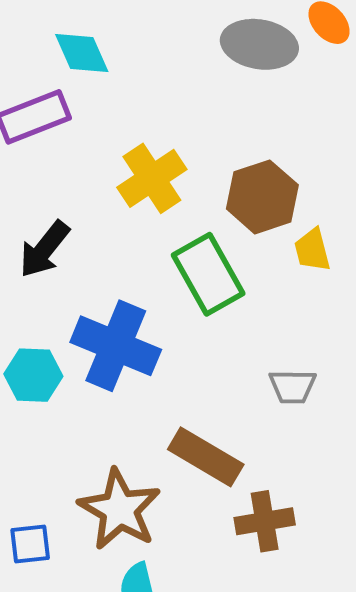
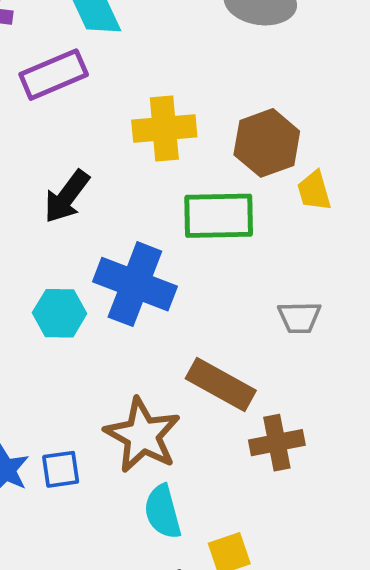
yellow cross: (152, 178) -> (164, 129), turned 30
green rectangle: (208, 274) -> (219, 216), turned -60

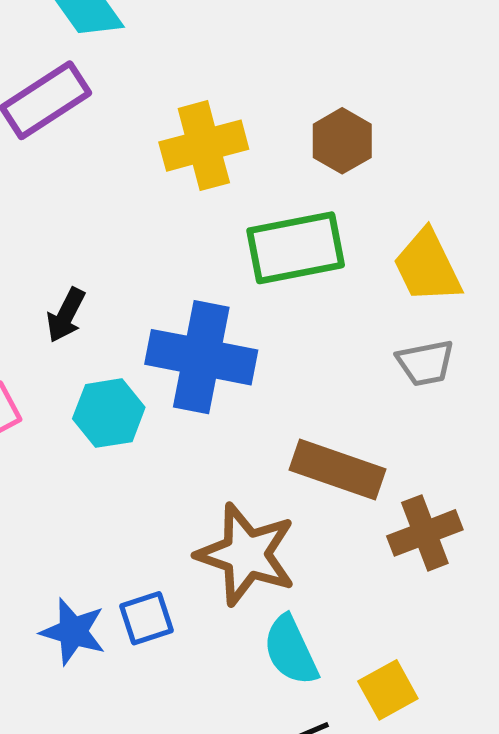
brown hexagon: (267, 143) -> (342, 141), size x0.7
yellow trapezoid: (314, 191) -> (427, 266), moved, size x1.4
black arrow: (67, 197) -> (66, 315), moved, size x0.7

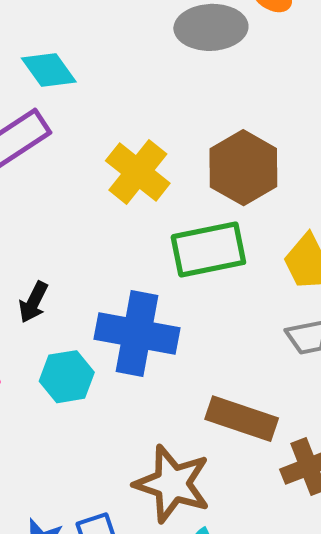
brown hexagon: (342, 141) -> (243, 168), size x1.5
yellow cross: (204, 146) -> (138, 172), turned -36

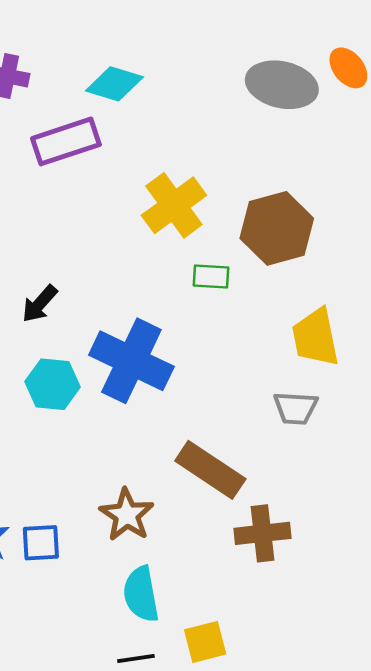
cyan diamond: (49, 70) -> (114, 84), turned -52
green rectangle: (208, 250) -> (211, 276), moved, size x0.5
brown star: (172, 484) -> (127, 515), size x0.7

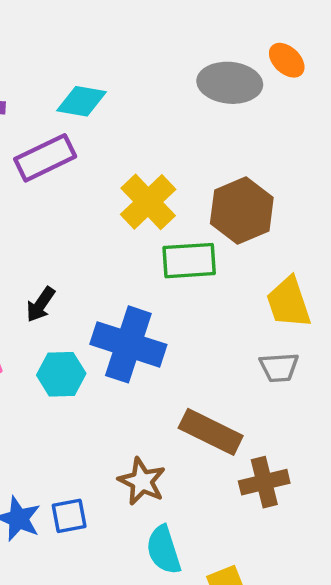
green rectangle: (211, 276) -> (189, 261), size x1.6

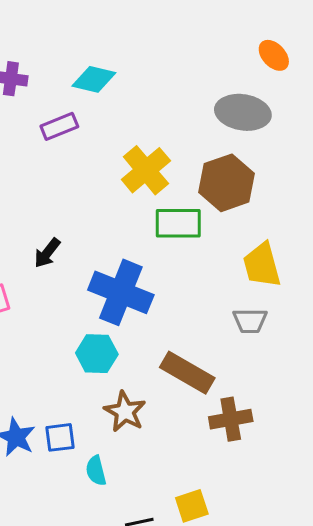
gray ellipse: (230, 83) -> (243, 112), moved
purple rectangle: (45, 158) -> (59, 126), size x0.7
cyan hexagon: (61, 374) -> (97, 354), moved
cyan semicircle: (164, 550) -> (96, 471), moved, size x0.7

